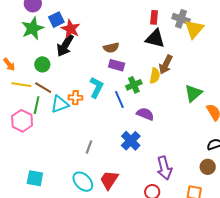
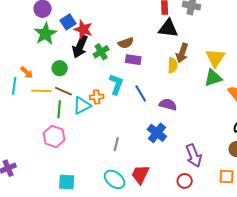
yellow triangle: (194, 29) -> (215, 58), moved
green cross: (134, 85) -> (101, 52), moved
green triangle: (193, 93) -> (213, 78), turned 30
pink hexagon: (22, 121) -> (54, 136), moved

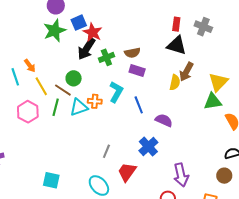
green circle: (60, 68) -> (74, 78), moved
cyan line: (14, 86) -> (15, 77), turned -36
yellow line: (41, 91) -> (41, 86), turned 48
pink hexagon: (54, 136) -> (28, 112), moved
red trapezoid: (140, 174) -> (127, 172), moved

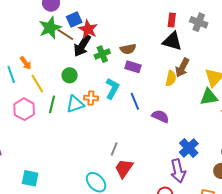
brown line: (63, 90) -> (65, 35), moved
blue cross: (148, 147) -> (189, 148), moved
gray line: (106, 151) -> (114, 149), moved
cyan square: (51, 180) -> (30, 178), moved

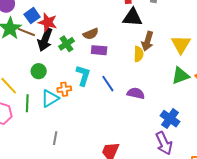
green triangle: (209, 97) -> (180, 76), moved
gray line: (114, 149) -> (55, 138), moved

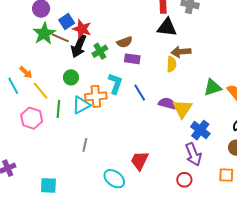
brown arrow: (148, 41) -> (181, 52), turned 66
yellow triangle: (181, 44) -> (182, 109), moved
orange cross: (64, 89) -> (96, 96), size x1.5

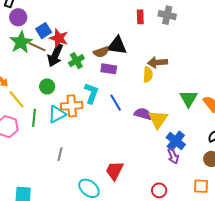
black triangle: (167, 27) -> (117, 46), moved
green triangle: (213, 87) -> (189, 99), turned -42
purple arrow: (193, 154) -> (173, 156), moved, size x0.7

